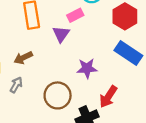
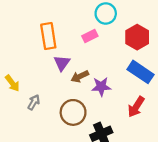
purple triangle: (61, 34) -> (62, 63), moved
brown arrow: (23, 58) -> (80, 76), moved
red arrow: (108, 97) -> (136, 107), moved

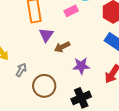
purple star: (101, 87) -> (81, 66), moved
brown circle: (73, 112) -> (44, 86), moved

